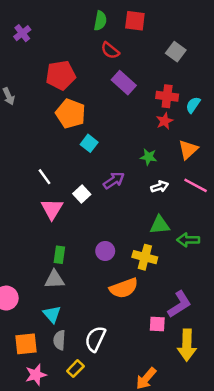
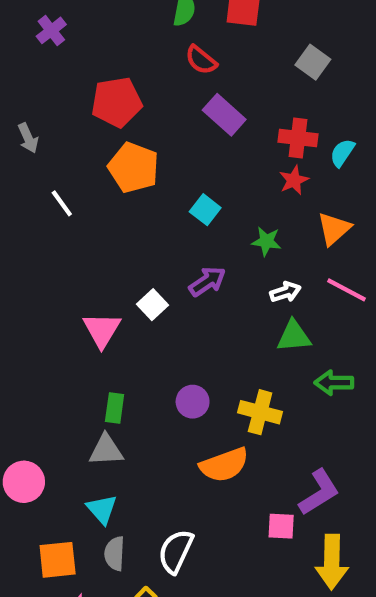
cyan square: (89, 143) -> (205, 210), moved
white line: (45, 177) -> (62, 203), moved
green triangle: (160, 225) -> (294, 336), moved

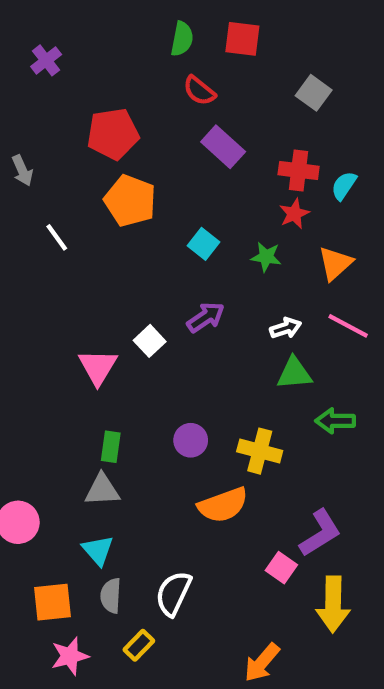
green star: (266, 241) -> (266, 257), moved
pink square: (281, 526) -> (281, 568), turned 32

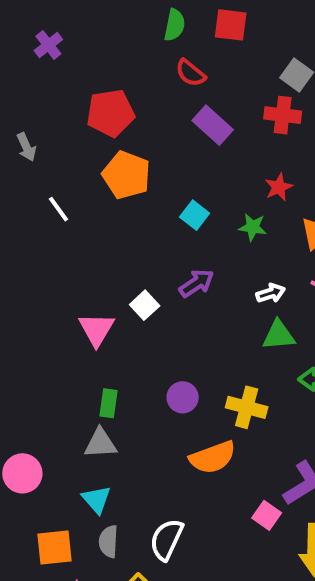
red cross: (299, 170) -> (283, 115), moved

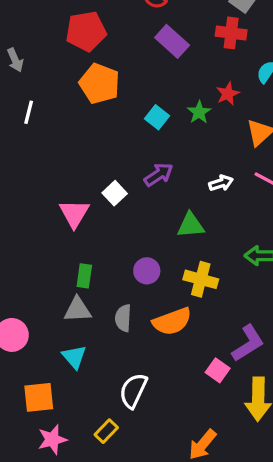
white line: (58, 209) -> (29, 112), moved, turned 50
green star: (253, 227) -> (199, 112), moved, turned 30
green triangle: (279, 335) -> (191, 225), moved
gray semicircle: (108, 541) -> (123, 318), moved

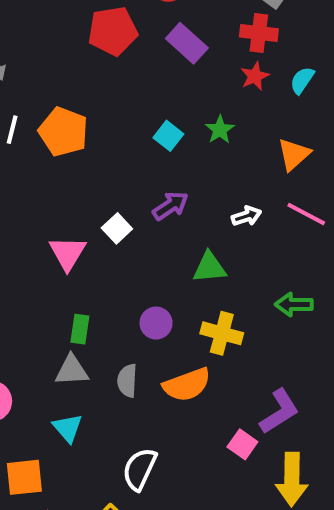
red pentagon: (86, 31) -> (113, 31), moved
orange pentagon: (100, 84) -> (63, 132), moved
red star: (228, 94) -> (255, 76), moved

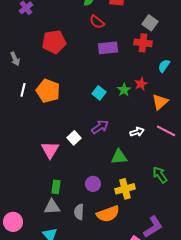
red pentagon: (113, 31) -> (54, 42), moved
purple rectangle: (187, 43) -> (108, 48), turned -48
red star: (255, 76) -> (141, 84), moved
green arrow: (294, 304) -> (160, 175), turned 54
yellow cross: (222, 333) -> (125, 189), turned -30

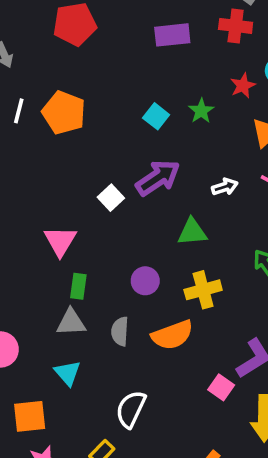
red star: (141, 84) -> (243, 86), moved
purple arrow: (100, 127) -> (158, 178), size x1.4
pink triangle: (50, 150) -> (60, 241), moved

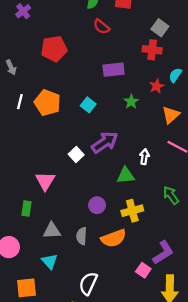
purple rectangle: (172, 35) -> (114, 70), moved
cyan square: (156, 116) -> (88, 105), moved
white arrow: (225, 187) -> (144, 157), moved, turned -64
green rectangle: (78, 286) -> (26, 209), moved

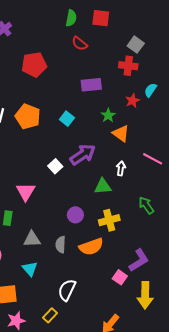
orange triangle: (171, 115) -> (121, 133), moved, turned -42

